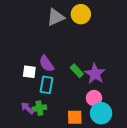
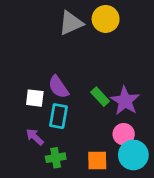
purple arrow: (27, 108) -> (35, 137), moved
green cross: (39, 108) -> (56, 158), moved

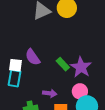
cyan rectangle: (58, 116) -> (15, 78), moved
purple arrow: (35, 137) -> (50, 93), moved, turned 144

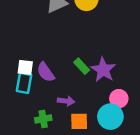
purple semicircle: (33, 57) -> (46, 72), moved
pink circle: (80, 91) -> (119, 99), moved

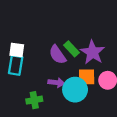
purple semicircle: (46, 72) -> (58, 55), moved
cyan circle: (110, 117) -> (75, 90), moved
orange square: (79, 121) -> (87, 77), moved

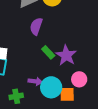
purple semicircle: (58, 55) -> (36, 26), moved, turned 54
orange square: (87, 77) -> (67, 94), moved

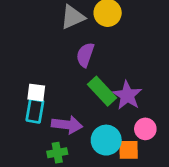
green rectangle: (48, 52) -> (102, 91), size x1.5
purple arrow: (35, 81) -> (67, 125), moved, size x1.5

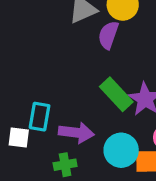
purple semicircle: (85, 55) -> (108, 35), moved
white square: (36, 93) -> (19, 137), moved

